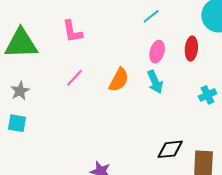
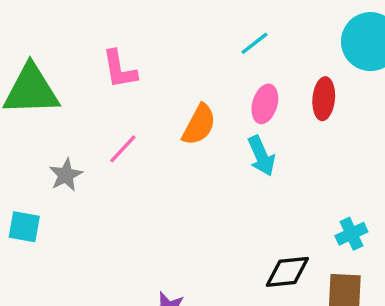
orange semicircle: (119, 80) -> (199, 125), moved
gray star: (20, 91) -> (66, 175), moved
cyan cross: (207, 95) -> (351, 234), moved

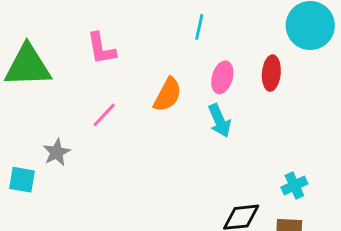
cyan line: (254, 43) -> (199, 27), moved, turned -40
gray star: (66, 175) -> (57, 152), moved

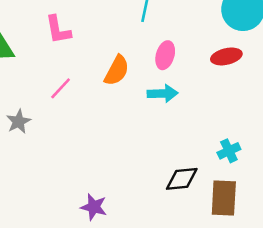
red ellipse: (271, 73) -> (226, 56), moved, turned 72
cyan arrow: (219, 121) -> (163, 93), turned -68

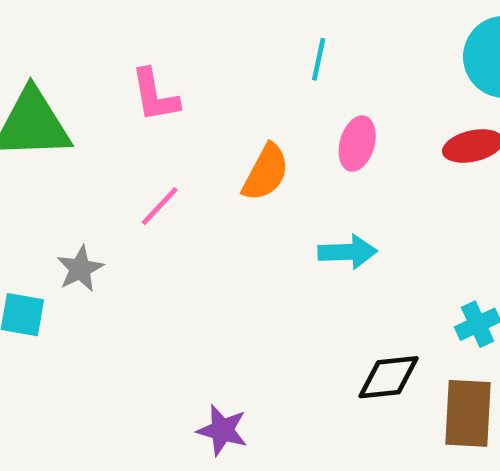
cyan arrow: (163, 93) -> (348, 252), moved

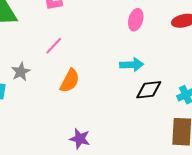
orange semicircle: (266, 172) -> (70, 81), moved
black diamond: (388, 377) -> (149, 90), moved

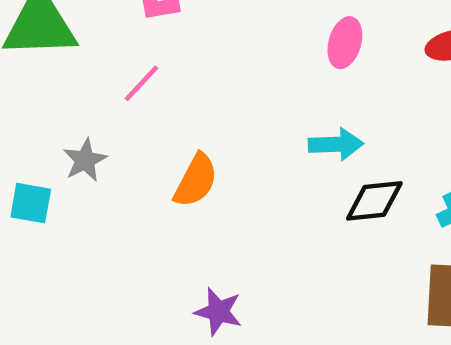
pink line: (54, 46) -> (141, 83), moved

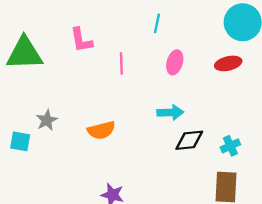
pink line: (141, 83) -> (121, 63), moved, turned -45
orange semicircle: (196, 181) -> (101, 130), turned 48

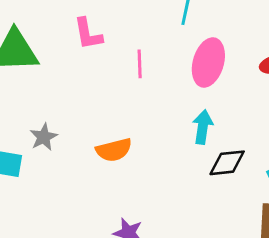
pink ellipse: (175, 62) -> (208, 62), size x1.5
cyan arrow: (170, 112) -> (203, 127), turned -80

